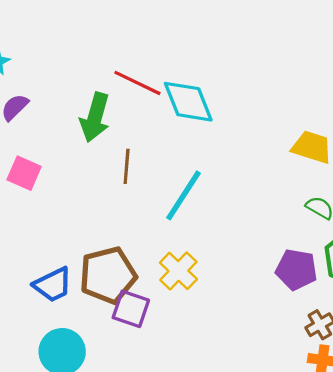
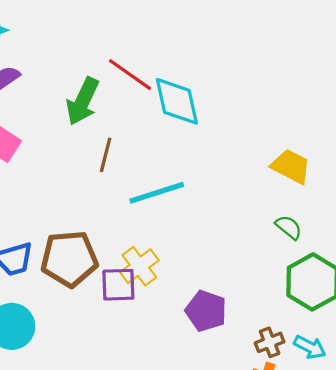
cyan line: (183, 195) -> (157, 193), turned 30
purple pentagon: (296, 270) -> (206, 311), moved
purple square: (131, 309) -> (118, 285), moved, turned -30

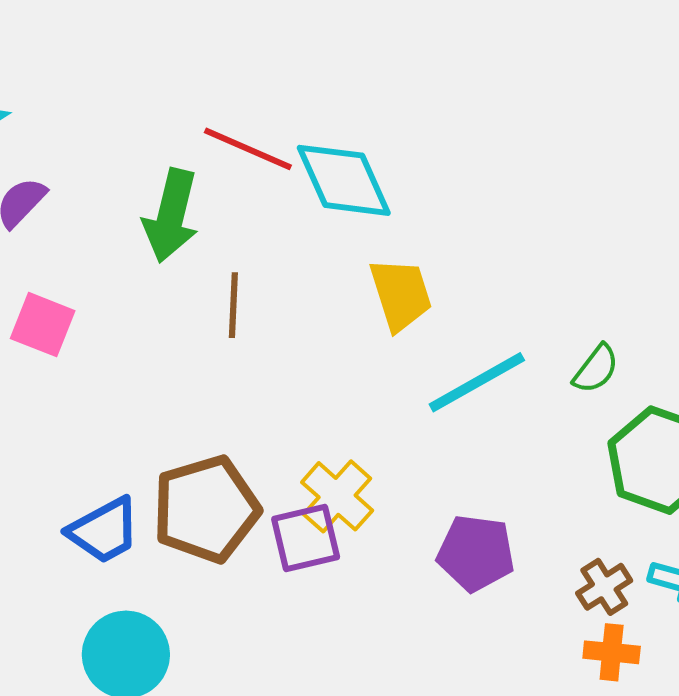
yellow trapezoid: (291, 166) -> (401, 294), moved, turned 57
cyan line: (157, 193) -> (477, 382), moved
green semicircle: (289, 227) -> (596, 369), turned 100

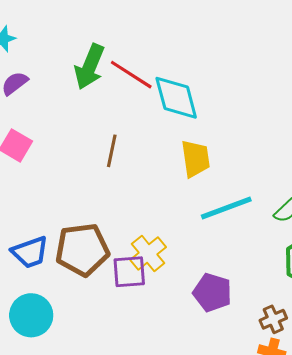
green arrow: (171, 216) -> (90, 67), moved

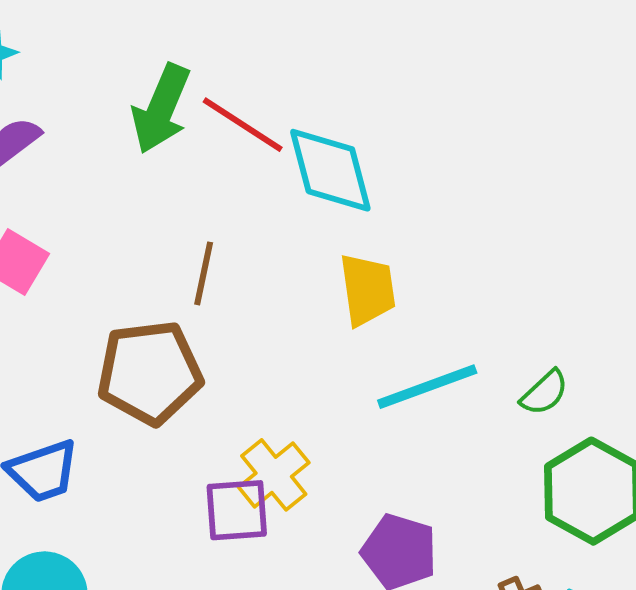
brown pentagon: (82, 250) -> (150, 373), moved

